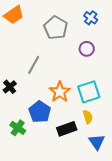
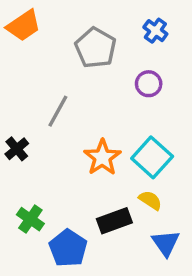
cyan square: (89, 92) -> (152, 157), turned -30
blue pentagon: (40, 112) -> (68, 248), moved
yellow semicircle: (88, 117) -> (150, 200), turned -40

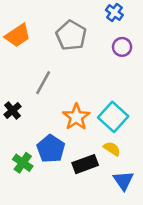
orange trapezoid: (24, 25) -> (18, 35), moved
blue cross: (155, 31) -> (114, 13), moved
purple circle: (149, 84) -> (122, 47), moved
blue pentagon: (68, 248) -> (51, 149), moved

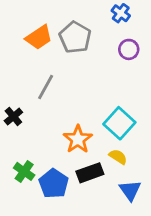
orange trapezoid: (18, 35) -> (39, 37), moved
orange star: (76, 117) -> (78, 139), moved
blue pentagon: (51, 149) -> (54, 184), moved

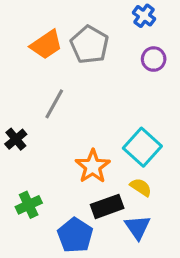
green cross: (24, 171) -> (29, 205), turned 30
blue pentagon: (54, 184) -> (75, 235), moved
blue triangle: (130, 190) -> (138, 227), moved

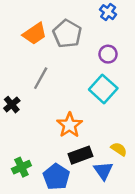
purple circle: (154, 59) -> (108, 54), moved
cyan square: (142, 147) -> (103, 89), moved
yellow semicircle: (141, 187) -> (119, 149), moved
green cross: (29, 205) -> (21, 167), moved

